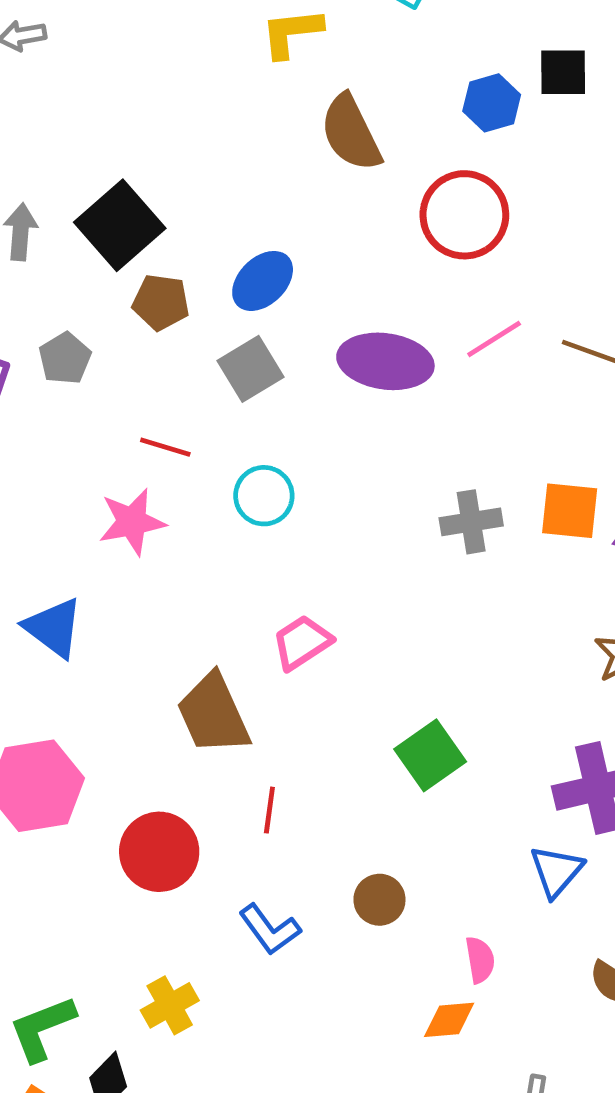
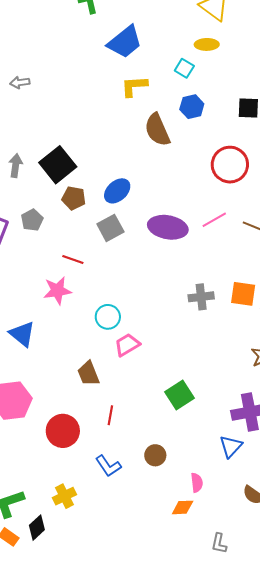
blue hexagon: (492, 103) -> (192, 107), moved
red circle: (464, 215) -> (230, 165), moved
cyan circle: (264, 496) -> (108, 317), moved
brown trapezoid: (213, 714) -> (88, 374), size x0.7

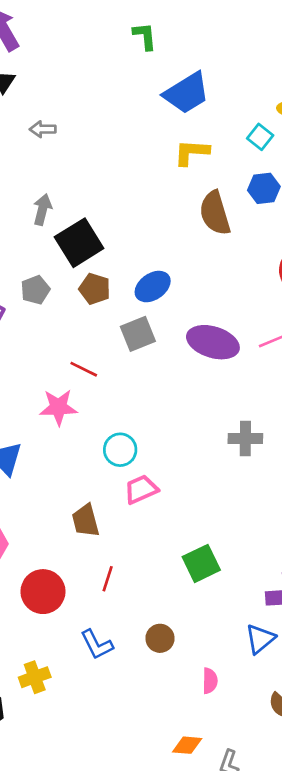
gray arrow: (16, 166) -> (42, 210), moved
gray pentagon: (32, 220) -> (35, 290), moved
orange diamond: (183, 507) -> (187, 745), moved

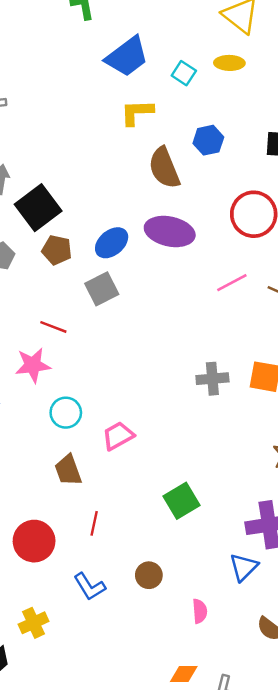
cyan square: (260, 137) -> (184, 73), moved
purple ellipse: (213, 342) -> (170, 231), moved
cyan circle: (120, 450) -> (66, 413), moved

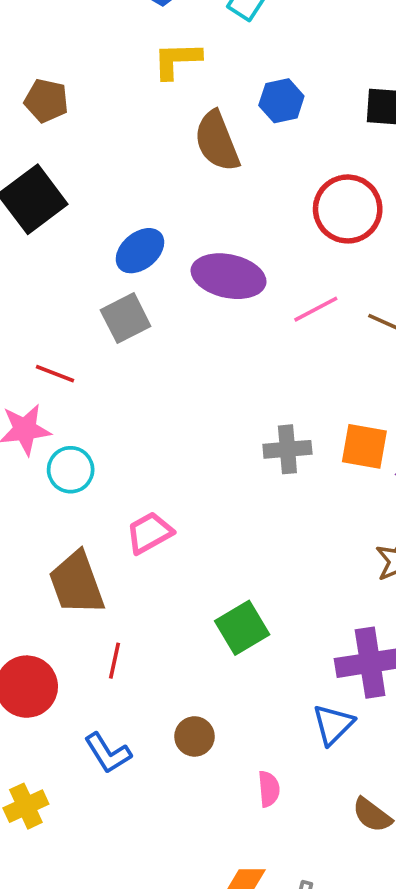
purple ellipse: (170, 231) -> (229, 276), moved
brown pentagon: (57, 250) -> (46, 101), moved
cyan circle: (66, 413) -> (71, 470), moved
brown trapezoid: (68, 470) -> (77, 583), size x1.4

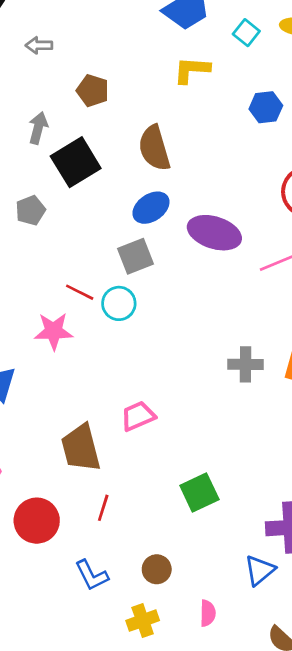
brown semicircle: (217, 141) -> (154, 148), moved
cyan circle: (71, 470) -> (119, 303), moved
yellow cross: (26, 806) -> (143, 621), moved

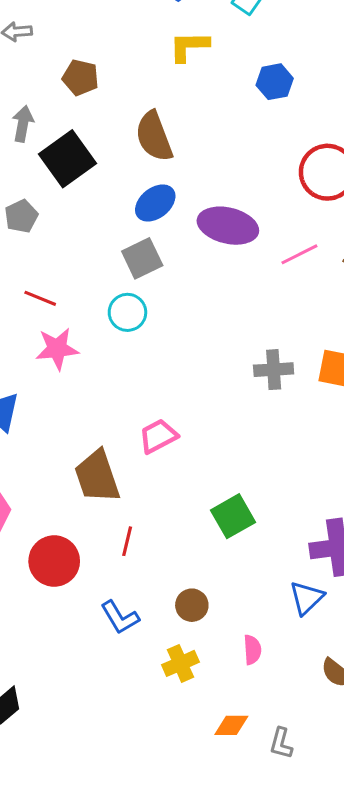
red line: (80, 292) -> (40, 298), moved

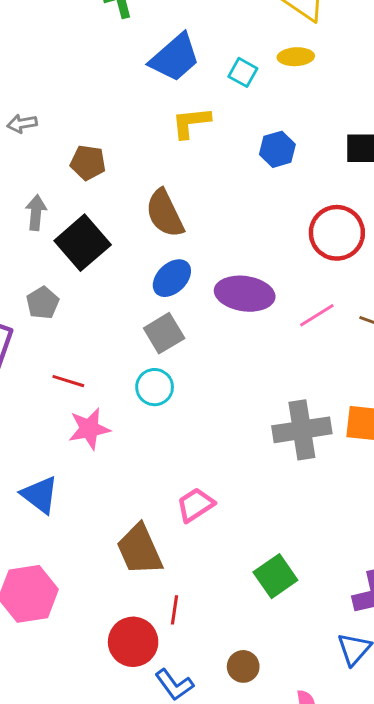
gray cross: (274, 370) -> (302, 430), size x1.5
red circle: (54, 561) -> (133, 642), moved

